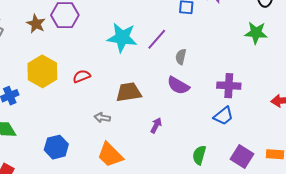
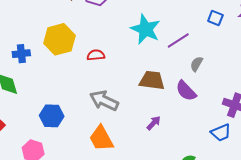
brown trapezoid: (129, 92) -> (152, 80), moved
gray arrow: (102, 118) -> (104, 101), size x1.8

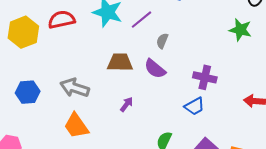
red semicircle: (96, 55) -> (62, 20), moved, size x1.5
blue hexagon: (52, 116) -> (28, 92), moved

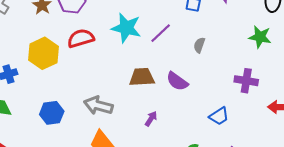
gray semicircle: (162, 41) -> (199, 45), moved
purple cross: (205, 77) -> (246, 81), moved

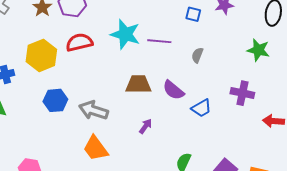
purple line: (161, 33) -> (159, 41), turned 45
blue hexagon: (52, 113) -> (55, 100), moved
blue trapezoid: (219, 116) -> (201, 108), moved

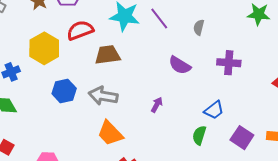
purple line: (159, 41) -> (159, 19), turned 55
brown trapezoid: (138, 84) -> (108, 55), moved
purple cross: (242, 93) -> (229, 63), moved
blue trapezoid: (201, 108) -> (214, 110), moved

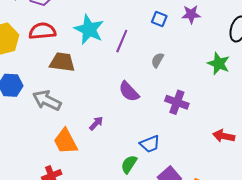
purple line: (159, 19) -> (122, 41), turned 45
orange trapezoid: (110, 133) -> (65, 141), moved

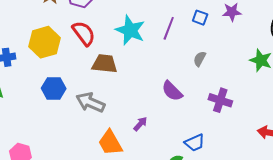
red semicircle: (42, 31) -> (84, 33), turned 60
purple line: (122, 41) -> (169, 28), moved

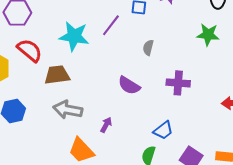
purple line: (169, 28) -> (111, 25), turned 30
gray arrow: (90, 102) -> (68, 110), moved

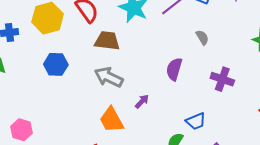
gray semicircle: (148, 48) -> (202, 37), turned 119
purple semicircle: (129, 85) -> (174, 69), turned 60

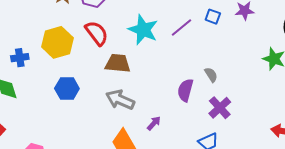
gray semicircle: (202, 37) -> (211, 75), moved
purple cross: (222, 79) -> (220, 108), moved, turned 30

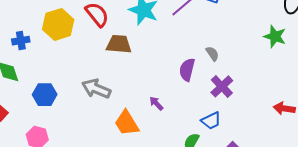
blue hexagon: (67, 88) -> (45, 95), moved
gray arrow: (120, 100) -> (96, 89), moved
purple arrow: (154, 123) -> (156, 103), turned -84

